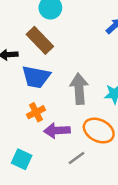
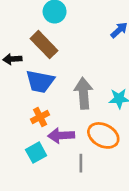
gray line: (77, 158) -> (81, 163), turned -54
cyan square: (22, 159) -> (36, 153), moved, turned 36

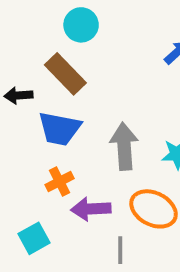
cyan square: (36, 153) -> (34, 238), moved

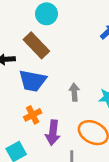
gray arrow: (124, 146) -> (74, 92), size x0.6
purple arrow: (91, 209) -> (53, 133), turned -80

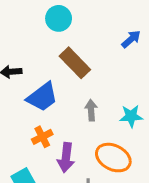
brown rectangle: (36, 45) -> (75, 63), moved
blue trapezoid: (33, 81) -> (42, 97), turned -48

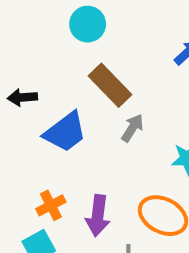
gray arrow: (91, 110) -> (132, 128), moved, turned 36
orange cross: (42, 137) -> (51, 205), moved

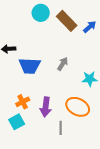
brown rectangle: (110, 85) -> (67, 21), moved
blue trapezoid: (65, 132) -> (30, 66), turned 40

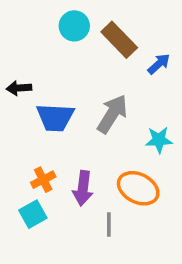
blue arrow: (90, 27) -> (159, 64), moved
gray arrow: (63, 64) -> (112, 114), size x1.6

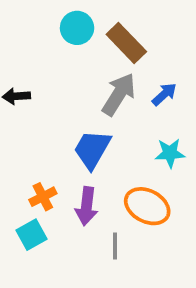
blue arrow: (159, 64) -> (164, 94), moved
gray arrow: (112, 114) -> (119, 94), moved
blue trapezoid: (55, 117) -> (92, 149), moved, turned 117

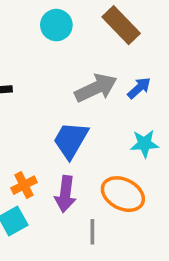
brown rectangle: (126, 43) -> (121, 25), moved
gray arrow: (119, 94) -> (96, 88), turned 33

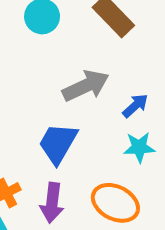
blue arrow: (139, 88) -> (135, 106), moved

